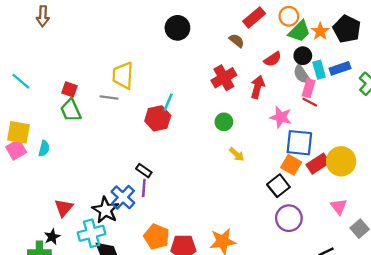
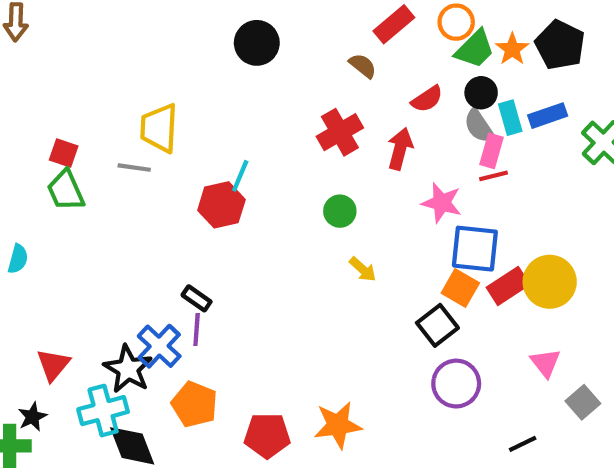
red line: (310, 102) -> (494, 176), turned -42
orange pentagon: (157, 237) -> (194, 404), moved

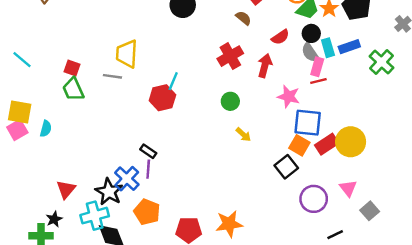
purple circle: (456, 384) -> (314, 199), moved

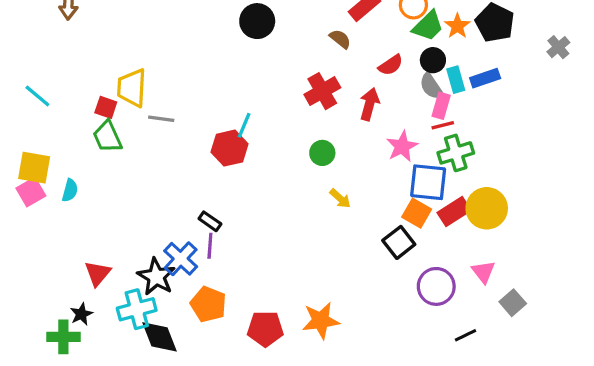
yellow trapezoid: (127, 54) -> (132, 88), moved
green cross: (381, 62) -> (456, 153), moved, turned 30
pink star: (289, 97) -> (402, 146), turned 30

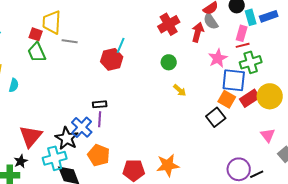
gray semicircle: (431, 86) -> (211, 21), moved
black rectangle: (210, 221) -> (100, 104), turned -40
red triangle: (98, 273) -> (31, 136), size x1.4
purple circle: (436, 286) -> (239, 169), moved

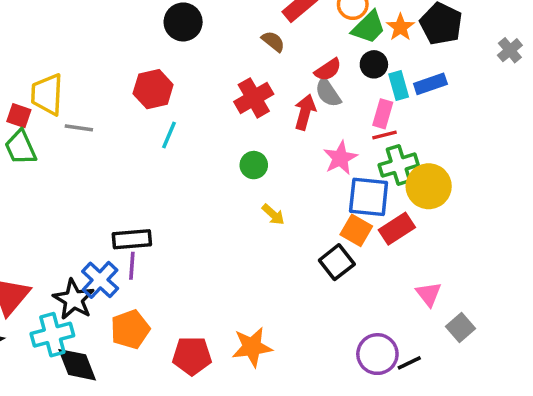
red hexagon: (112, 59) -> (153, 89), moved
yellow circle: (270, 96) -> (429, 186), moved
black rectangle: (100, 104) -> (132, 239), size x1.5
orange pentagon: (99, 155) -> (130, 329), turned 30

